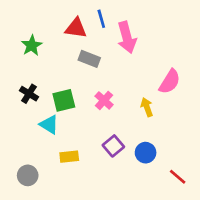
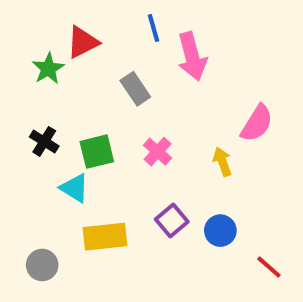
red triangle: (76, 28) -> (83, 42), moved, turned -35
gray rectangle: (89, 59) -> (135, 89), turned 35
yellow rectangle: (69, 157) -> (105, 237), size x1.5

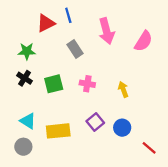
blue line: (154, 28) -> (68, 15), moved
green star: (48, 69) -> (27, 51), moved, turned 30
pink semicircle: (257, 123) -> (144, 41), moved
pink cross: (158, 152) -> (87, 84), turned -32
cyan triangle: (75, 188) -> (28, 121), moved

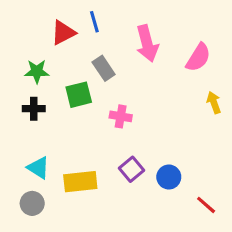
black cross: (24, 78) -> (34, 109), turned -32
green square: (54, 84) -> (79, 95), moved
yellow arrow: (123, 89) -> (214, 102), moved

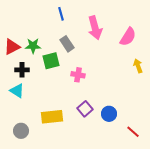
red triangle: (63, 33) -> (12, 47), moved
green star: (37, 71) -> (33, 46), moved
cyan triangle: (38, 168) -> (17, 91), moved

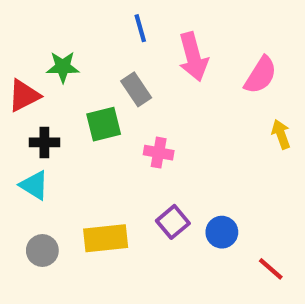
blue line: (61, 14) -> (140, 28), moved
green star: (33, 46) -> (63, 67), moved
gray circle: (21, 131) -> (42, 250), moved

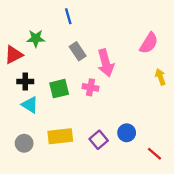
blue line: (140, 28) -> (68, 16), moved
pink arrow: (193, 57) -> (106, 63), moved
green square: (104, 124) -> (59, 89), moved
cyan triangle: (34, 185) -> (30, 105), moved
purple square: (173, 222) -> (99, 140), moved

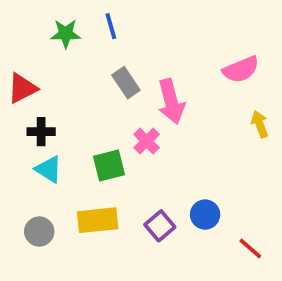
green star: (36, 38) -> (66, 34), moved
pink semicircle: (149, 43) -> (241, 69), turned 35
pink cross: (90, 87) -> (147, 141), turned 35
green square: (59, 89) -> (109, 166), moved

